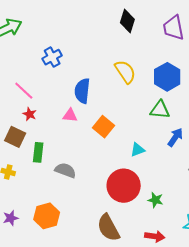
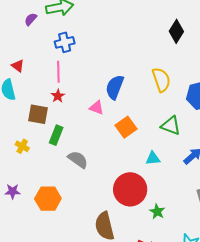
blue cross: (52, 57) -> (65, 42), moved
pink line: (24, 91) -> (58, 72), turned 30
green triangle: (160, 110) -> (171, 126), moved
brown square: (15, 137) -> (38, 114), turned -30

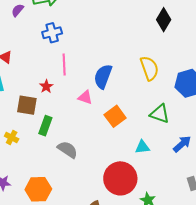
pink line: (58, 72) -> (64, 65), moved

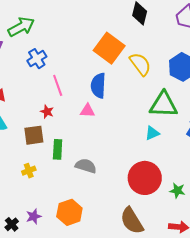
green triangle: (160, 114) -> (164, 105), size x1.4
orange square: (115, 116) -> (109, 48), moved, size x1.4
yellow cross: (12, 138) -> (29, 171), turned -32
cyan triangle: (142, 147) -> (152, 133), moved

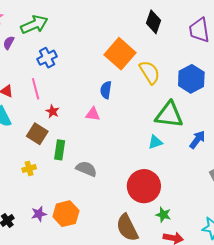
pink line: (58, 85) -> (36, 89), moved
blue semicircle: (98, 86) -> (106, 90), size x0.7
brown square: (34, 135) -> (37, 134), turned 35
green star: (177, 191) -> (163, 215), moved
purple star: (34, 216) -> (39, 214), moved

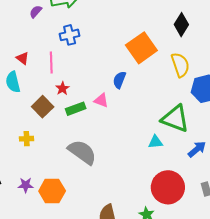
yellow semicircle: (150, 72) -> (180, 65), moved
green rectangle: (60, 150) -> (76, 109), moved, turned 48
gray semicircle: (86, 169) -> (82, 152), size x1.4
red circle: (144, 186) -> (168, 187), moved

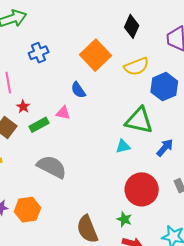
blue cross: (70, 35) -> (39, 53), moved
yellow semicircle: (180, 65) -> (136, 66), turned 95
blue semicircle: (119, 80) -> (78, 90), turned -48

